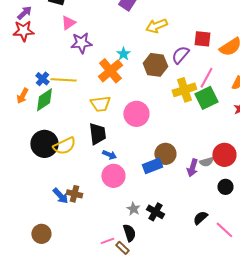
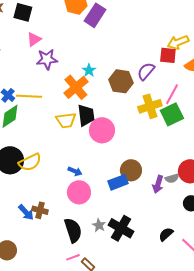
yellow arrow: (156, 26) -> (178, 42), moved
black trapezoid: (97, 134) -> (86, 115), moved
black cross: (155, 212) -> (121, 228), size x1.4
black semicircle: (129, 233) -> (73, 230), moved, size x1.4

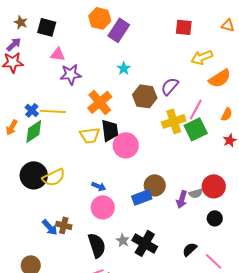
pink triangle: (34, 39) -> (58, 54), turned 42
red square: (168, 55) -> (184, 27), moved
cyan star: (89, 70) -> (124, 68), moved

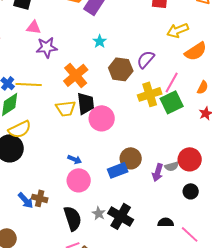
yellow semicircle: (54, 177) -> (20, 129), moved
black semicircle: (190, 249) -> (166, 222), turned 42

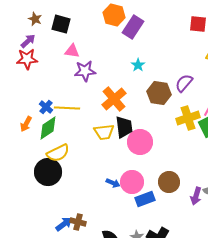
blue rectangle: (118, 170) -> (145, 199), moved
pink circle: (79, 180) -> (132, 182), moved
blue arrow: (26, 200) -> (64, 224), turned -84

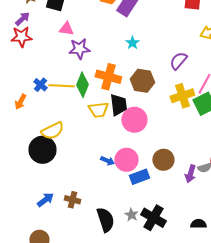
brown hexagon: (159, 93) -> (142, 81), moved
orange cross: (114, 99) -> (108, 77), turned -35
green diamond: (48, 128) -> (82, 85), moved, turned -35
blue arrow: (64, 224) -> (45, 200), moved

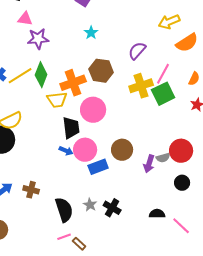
orange cross: (108, 77) -> (73, 83), moved, turned -35
yellow line: (61, 86) -> (20, 76), turned -35
black trapezoid: (118, 105) -> (71, 128), moved
black cross: (153, 218) -> (112, 208), size x0.7

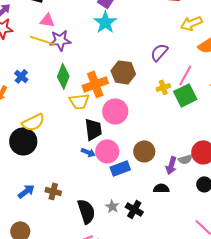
cyan star: (91, 33) -> (105, 22), moved, size x1.6
yellow line: (20, 76) -> (42, 40), moved, turned 50
yellow cross: (141, 86) -> (163, 87), size x0.6
black semicircle: (157, 214) -> (161, 188), moved

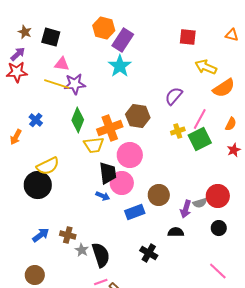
yellow arrow: (191, 23) -> (206, 67), turned 45
pink circle: (107, 151) -> (122, 183), moved
gray star: (112, 206) -> (82, 250), moved

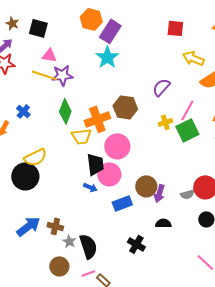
purple arrow: (186, 209) -> (159, 193), moved
blue arrow: (41, 235) -> (28, 226), size x1.4
brown circle: (35, 275) -> (59, 266), moved

